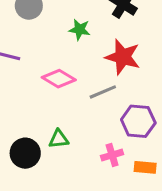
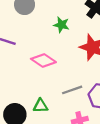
gray line: (103, 92) -> (72, 90), moved

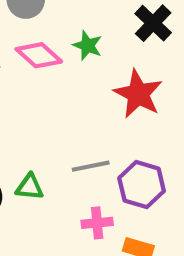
pink diamond: (43, 61) -> (39, 55), moved

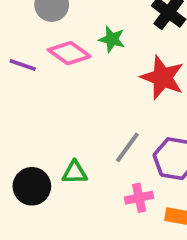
gray line: (91, 166) -> (127, 147), turned -36

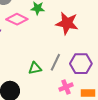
green triangle: (75, 172) -> (35, 68), moved

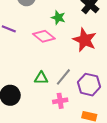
pink diamond: (17, 19) -> (44, 36), moved
pink cross: (66, 87) -> (60, 101), moved

